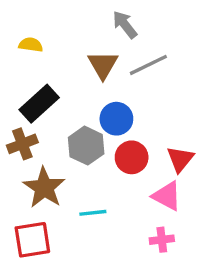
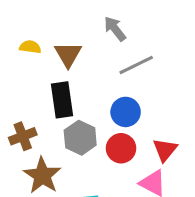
brown triangle: (103, 65) -> (68, 54), moved
black rectangle: (39, 104) -> (62, 100), moved, turned -56
blue circle: (116, 119) -> (126, 112), moved

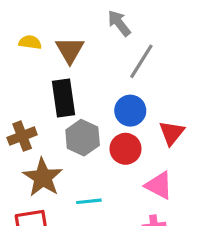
gray line: (136, 65) -> (141, 61), turned -32
red triangle: (165, 150) -> (172, 133), moved

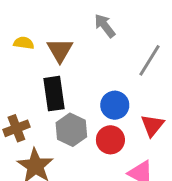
gray line: (141, 61) -> (149, 60), moved

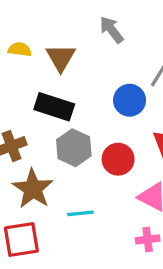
black rectangle: (54, 94) -> (54, 107), turned -64
blue circle: (115, 105) -> (130, 100), moved

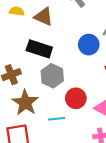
brown triangle: (61, 58) -> (44, 17), turned -36
red circle: (118, 159) -> (76, 98), moved

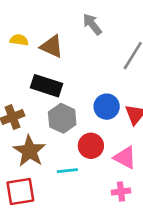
blue circle: (89, 45) -> (107, 107), moved

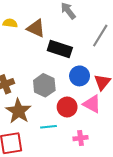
black rectangle: (46, 86) -> (60, 49), moved
pink triangle: (125, 158) -> (92, 104), moved
pink cross: (121, 192) -> (81, 138), moved

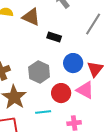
black rectangle: (60, 49) -> (54, 37), size x0.6

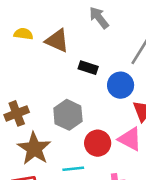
blue circle: (73, 63) -> (121, 85), moved

